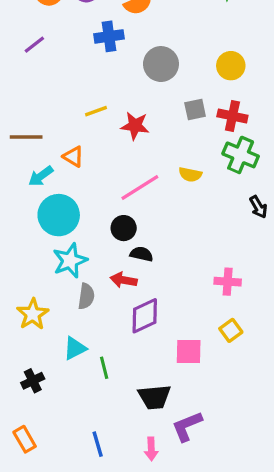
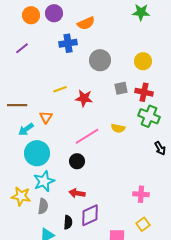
orange triangle: (73, 157) -> (46, 117), turned 32
black semicircle: (141, 254) -> (68, 222), moved, turned 80
gray semicircle: (86, 296) -> (43, 206), moved
yellow star: (33, 314) -> (21, 196), moved, turned -30

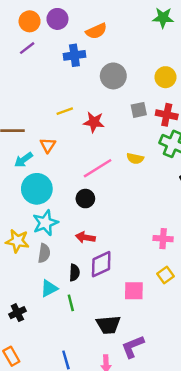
purple line: (22, 48) -> (27, 48), moved

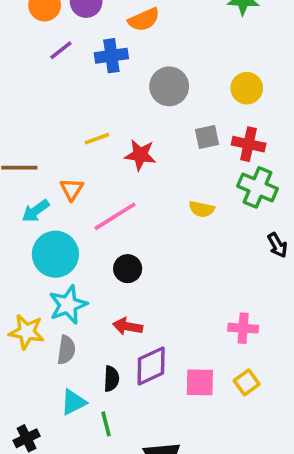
purple line: (27, 48) -> (61, 50), moved
pink line: (98, 168) -> (115, 216), moved
pink square: (134, 291) -> (200, 382), moved

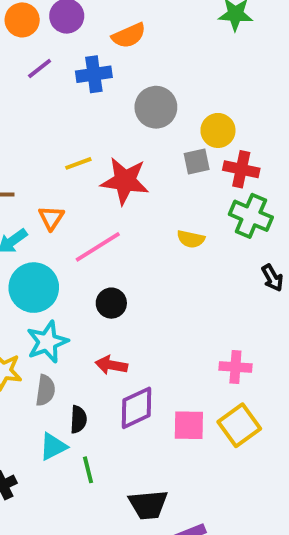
yellow circle: (247, 88) -> (218, 130), moved
red star: (140, 155) -> (125, 181), size x1.4
black semicircle: (111, 379) -> (78, 419), moved
yellow square: (247, 382) -> (239, 425), size x1.5

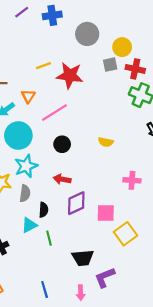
yellow semicircle: (191, 239) -> (106, 142), moved
yellow square: (239, 425) -> (125, 234), moved

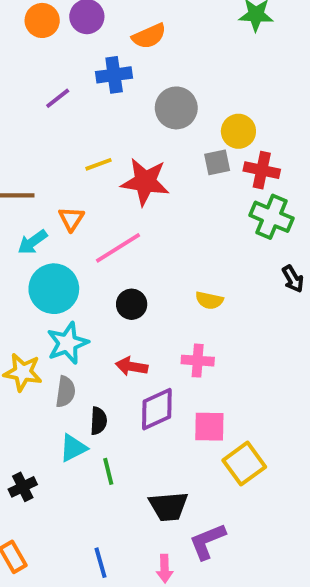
purple line: (22, 12) -> (58, 98), moved
pink cross: (132, 180) -> (198, 361), moved

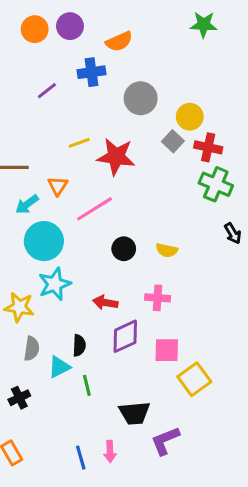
gray square: (217, 162) -> (173, 141), turned -35
black circle: (132, 304) -> (124, 249), moved
gray semicircle: (65, 392) -> (32, 349), moved
pink arrow: (165, 569) -> (110, 451), moved

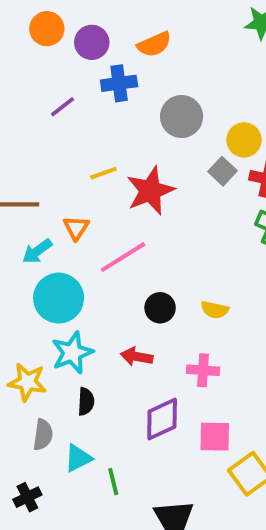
purple circle: (70, 26) -> (92, 42), moved
red star: (116, 157) -> (150, 191), turned -30
red arrow: (105, 302) -> (137, 357), moved
black semicircle: (79, 345) -> (86, 401), moved

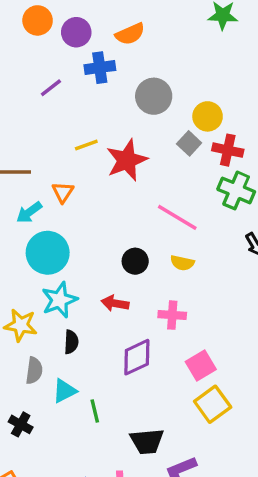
pink line: (123, 257) -> (177, 217), moved, turned 63
pink square: (215, 437) -> (201, 366), moved, turned -32
black cross: (27, 497) -> (21, 424), turned -35

